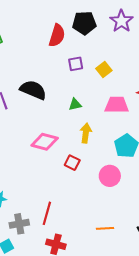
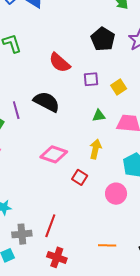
black pentagon: (84, 23) -> (103, 39), turned 30
red semicircle: (57, 35) -> (60, 63), moved, turned 110
green triangle: (75, 104) -> (99, 116), moved

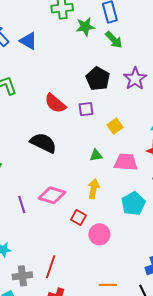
purple square: (91, 79) -> (86, 109), moved
purple line: (16, 110) -> (22, 204), moved
pink circle: (116, 194) -> (99, 234), moved

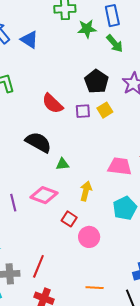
yellow square: (115, 126) -> (105, 110), moved
green triangle: (96, 155) -> (62, 164), moved

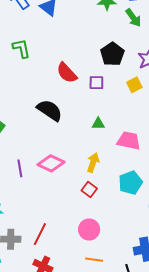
yellow square: (105, 110) -> (134, 85), moved
green triangle: (62, 164) -> (98, 124), moved
red square: (69, 219) -> (89, 189), moved
pink circle: (89, 237) -> (89, 230), moved

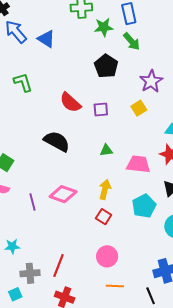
black pentagon: (112, 54) -> (106, 66), moved

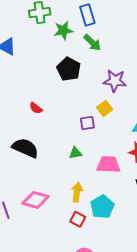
purple star: (151, 81) -> (115, 81), turned -30
red semicircle: (70, 102) -> (36, 108), size x0.6
purple square: (101, 110) -> (87, 123), moved
cyan pentagon: (144, 206) -> (102, 207), moved

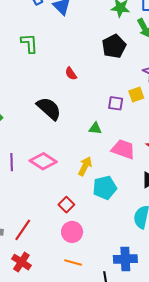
red square: (78, 219) -> (66, 205), moved

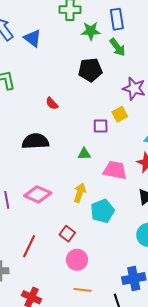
black pentagon: (114, 46) -> (90, 70), turned 30
black semicircle: (49, 108) -> (35, 141), turned -36
red line: (23, 230) -> (29, 246), moved

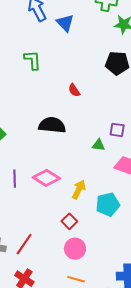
purple square: (101, 126) -> (117, 130), moved
yellow arrow: (80, 193) -> (79, 189), moved
red line: (29, 246) -> (24, 244), moved

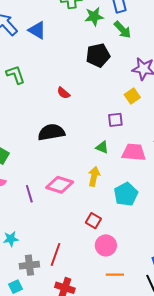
green triangle: (98, 145) -> (102, 147), moved, turned 32
yellow arrow: (79, 189) -> (94, 176), moved

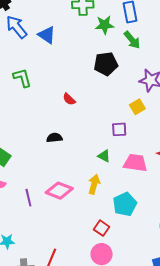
black semicircle: (51, 132) -> (54, 138), size x0.6
red square: (93, 221) -> (102, 228), moved

